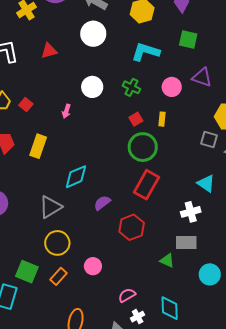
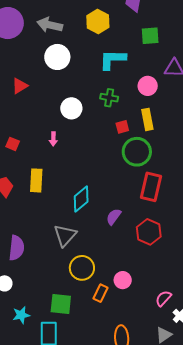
red square: (136, 119) -> (122, 127), turned 32
yellow rectangle: (162, 119) -> (147, 119), size x1.5
orange rectangle: (59, 276) -> (101, 293), moved

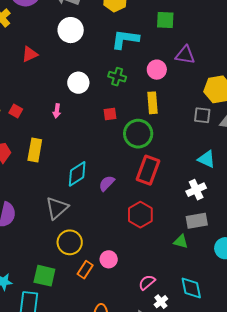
red square: (122, 127) -> (110, 114), moved
purple semicircle: (114, 217) -> (107, 183), moved

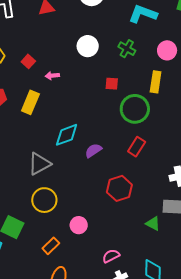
red square: (16, 111) -> (28, 61), moved
pink arrow: (57, 111) -> (52, 76), moved, turned 64
red rectangle: (148, 170) -> (137, 147), size x0.7
orange rectangle: (85, 270) -> (51, 246), moved

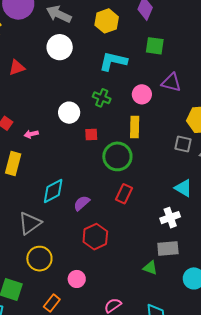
white circle: (88, 46) -> (69, 113), moved
red hexagon: (119, 188) -> (95, 237), moved

